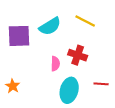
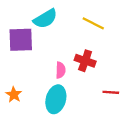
cyan semicircle: (50, 26) -> (45, 19), moved
cyan ellipse: (69, 90) -> (56, 99), moved

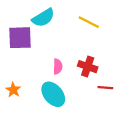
red cross: (85, 61) -> (88, 67), moved
cyan ellipse: (56, 99) -> (53, 94), turned -55

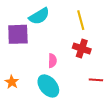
yellow line: (89, 22) -> (81, 20), turned 48
red cross: (88, 67) -> (82, 49), moved

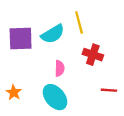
cyan semicircle: (39, 16) -> (53, 34), moved
yellow line: (81, 20) -> (79, 22), moved

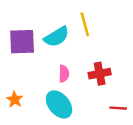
red cross: (93, 55) -> (100, 74), moved, turned -30
red line: (109, 90) -> (118, 108), moved

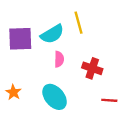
pink semicircle: (64, 74) -> (59, 59), moved
red cross: (100, 74) -> (92, 68), turned 30

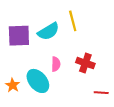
pink semicircle: (59, 59) -> (56, 64), moved
cyan ellipse: (55, 97) -> (38, 81), moved

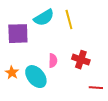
cyan semicircle: (48, 31) -> (44, 18), moved
orange star: (13, 85) -> (12, 73), moved

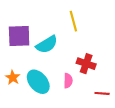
cyan semicircle: (44, 18) -> (47, 44), moved
pink semicircle: (53, 61) -> (68, 81), moved

